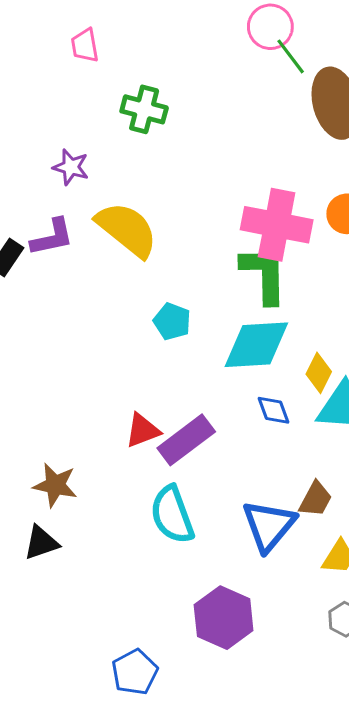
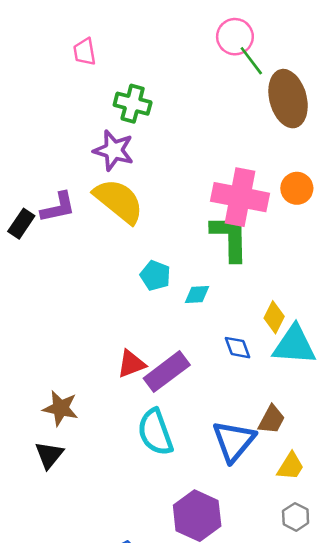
purple star: (71, 167) -> (114, 150), moved, size x1.4
cyan diamond: (256, 345) -> (197, 294), moved, size x0.5
black triangle: (41, 543) -> (49, 455), turned -32

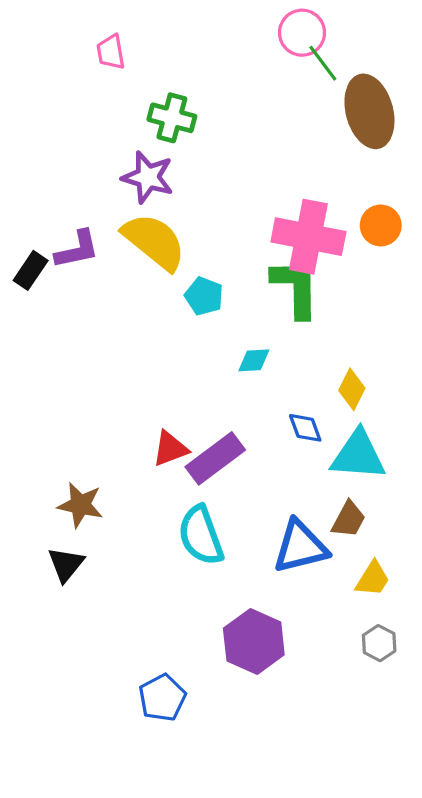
cyan pentagon: (155, 276) -> (204, 296), moved
cyan triangle: (294, 345) -> (358, 455), moved
blue triangle: (234, 441) -> (300, 547), turned 36

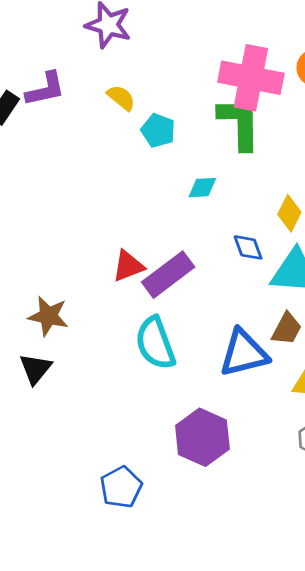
yellow semicircle: (154, 242) -> (121, 98), moved, size x0.5

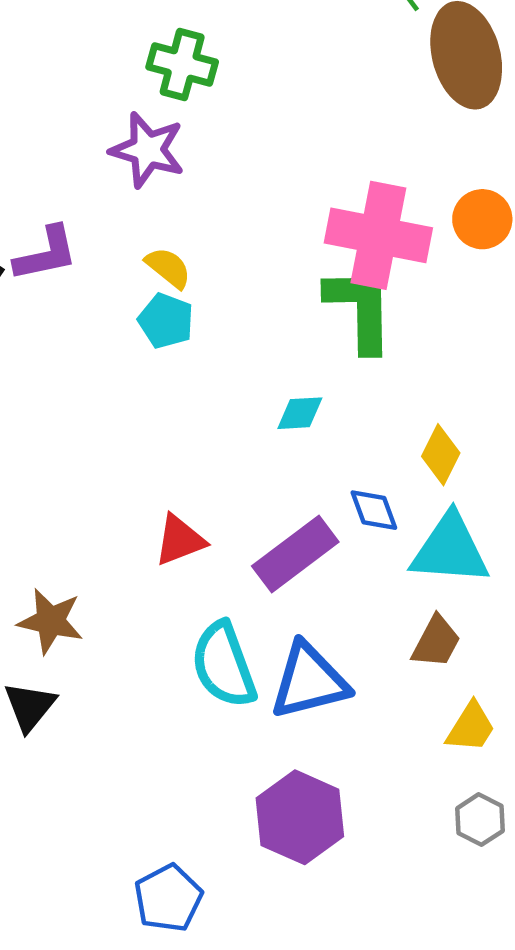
cyan pentagon: (158, 131) -> (166, 321), moved
purple rectangle: (168, 275) -> (295, 554), moved
blue triangle: (244, 353) -> (309, 681), moved

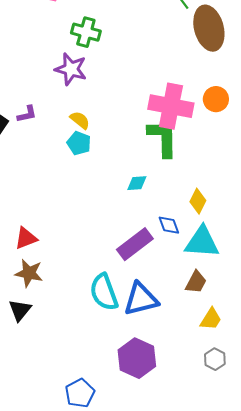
purple L-shape: (46, 254) -> (27, 114), size x0.7
red triangle: (180, 540) -> (26, 238), moved

